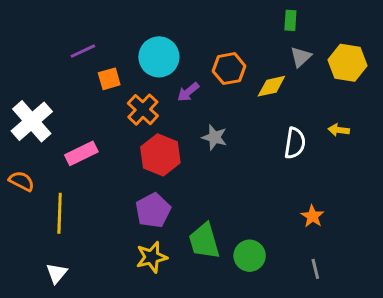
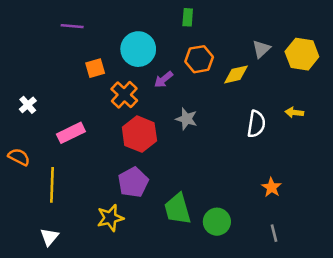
green rectangle: (290, 20) -> (188, 17), moved
purple line: (83, 51) -> (72, 26), moved, turned 30
white cross: (32, 121) -> (28, 105), size x0.5
yellow star: (152, 257) -> (110, 218), moved

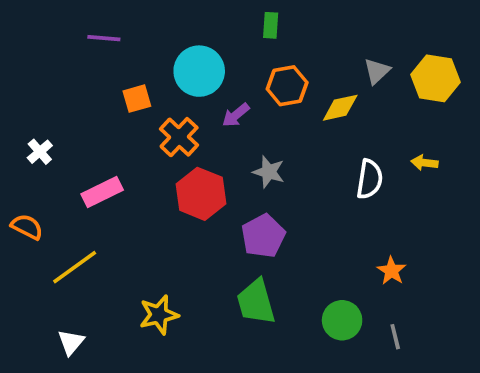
purple pentagon: (133, 182) -> (263, 236), moved
yellow line: (52, 185) -> (75, 267), turned 52
green circle: (217, 222) -> (342, 320), moved

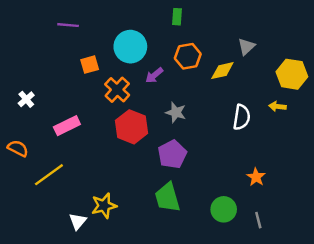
yellow hexagon: (435, 78) -> (292, 74), moved
white triangle: (71, 342) -> (78, 221), moved

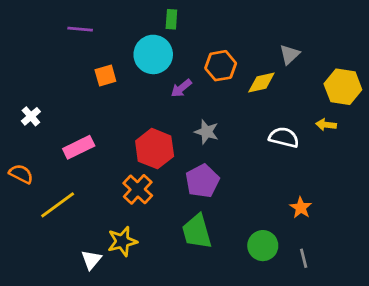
green rectangle: (177, 17) -> (171, 19), moved
orange cross: (117, 90) -> (138, 189), moved
white semicircle: (242, 117) -> (284, 137), turned -85

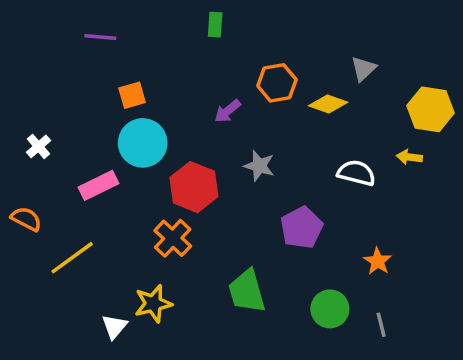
cyan circle: (153, 54) -> (143, 143), moved
yellow diamond: (261, 83) -> (328, 104), turned 32
purple pentagon: (202, 181) -> (302, 228), moved

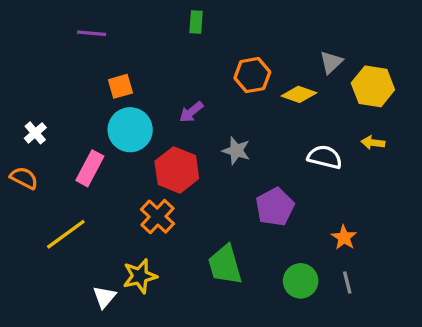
yellow hexagon: (431, 109) -> (373, 86), moved
purple arrow: (227, 111) -> (191, 112), moved
pink rectangle: (99, 185) -> (90, 168), turned -36
orange semicircle: (26, 219) -> (24, 178), moved
gray line: (381, 325) -> (347, 282), moved

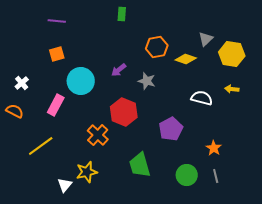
orange square: (120, 86) -> (57, 54), moved
gray star: (236, 151) -> (147, 81), moved
red hexagon: (177, 170) -> (124, 112), moved

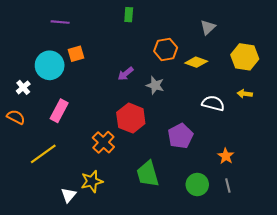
gray triangle: (206, 39) -> (208, 27), moved
orange square: (57, 54) -> (76, 54), moved
cyan circle: (81, 81) -> (50, 65), moved

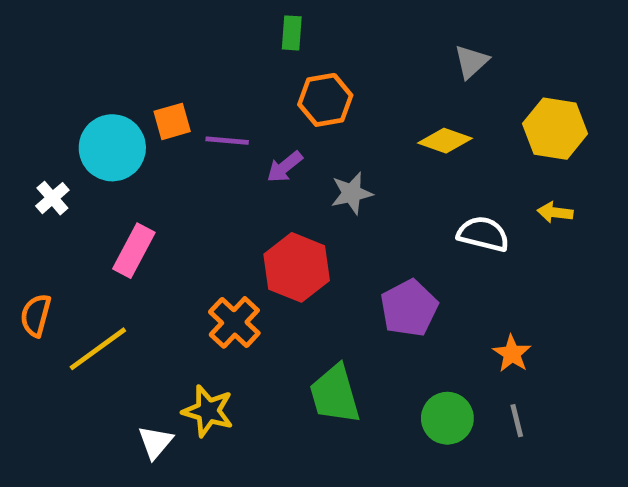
purple line: (60, 22) -> (227, 141), moved
orange hexagon: (166, 49) -> (325, 100), moved
gray star: (155, 85) -> (352, 193), turned -30
orange semicircle: (16, 117) -> (36, 315), moved, turned -102
yellow star: (92, 181) -> (208, 411), turned 30

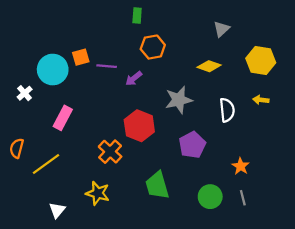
gray star: (352, 193) -> (179, 100), moved, size x1.4
white semicircle: (483, 234) -> (227, 110), turned 70
white triangle: (155, 442) -> (57, 210), moved

